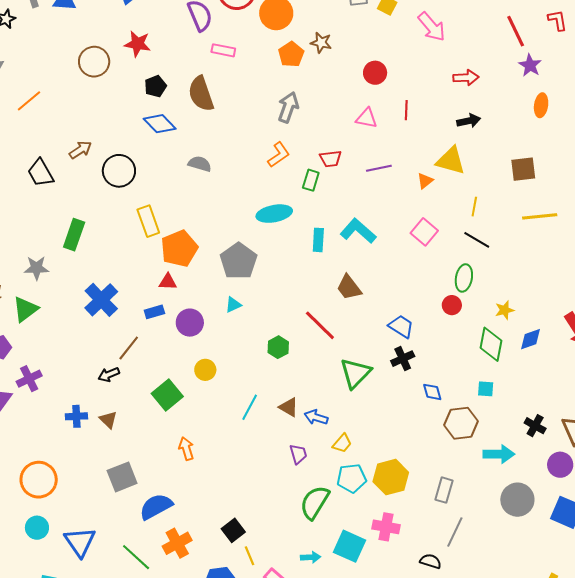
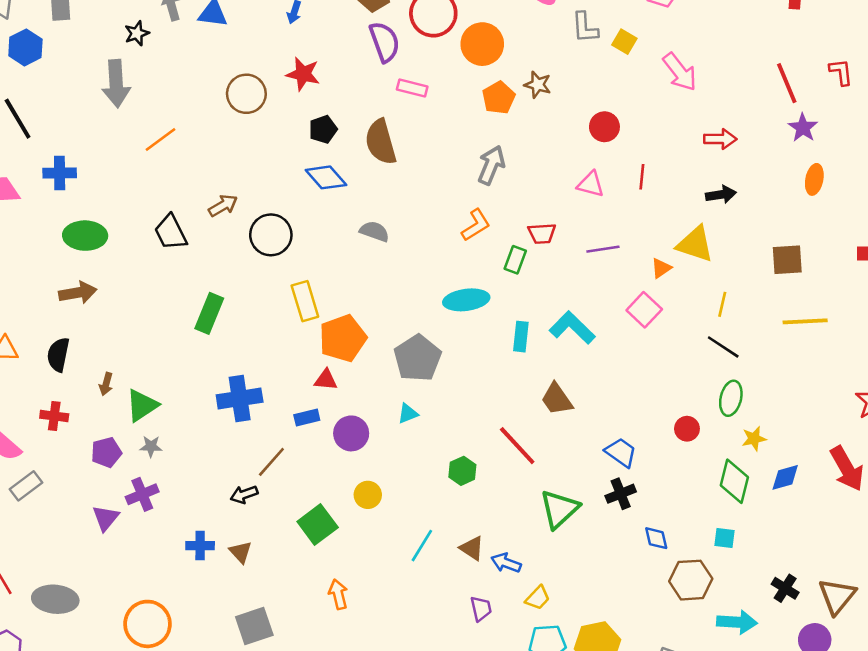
pink square: (424, 232) -> (644, 310), moved
gray star: (36, 268) -> (151, 446), moved, size x0.7
green ellipse: (464, 278) -> (731, 398), moved
blue cross: (101, 300) -> (240, 398), turned 32

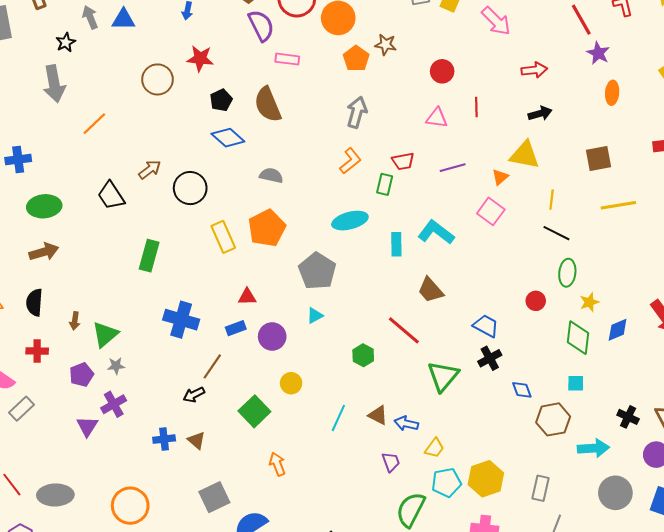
orange pentagon: (343, 338) -> (267, 228), moved
blue cross: (240, 398) -> (181, 320), turned 32

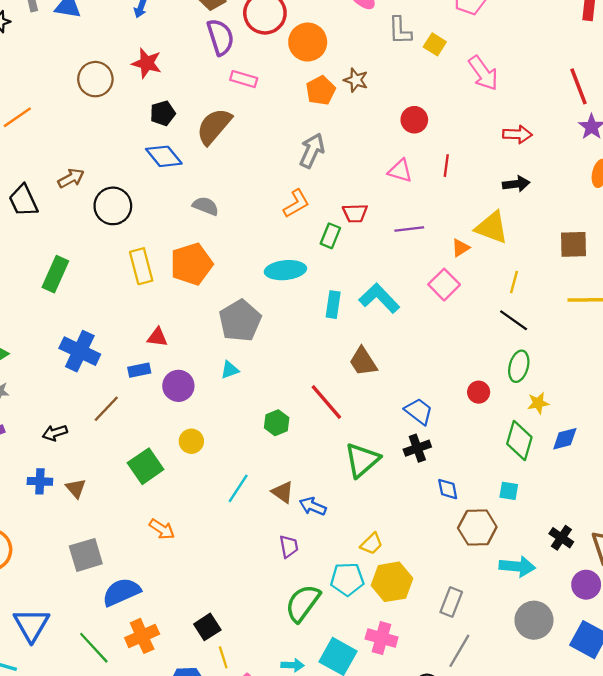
brown semicircle: (268, 105) -> (214, 126), turned 54
black arrow: (194, 395) -> (55, 433), moved
yellow trapezoid: (434, 448) -> (372, 544), moved
orange arrow: (277, 464) -> (162, 529), turned 135

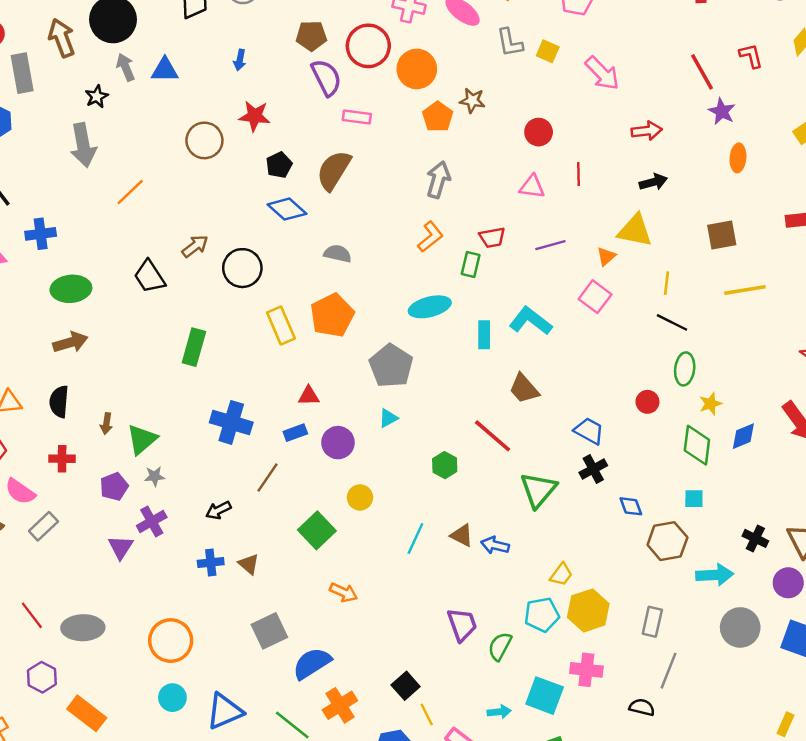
purple trapezoid: (289, 546) -> (462, 625), moved, size x1.4
green semicircle: (303, 603) -> (500, 646), size x0.7
blue triangle: (32, 625) -> (225, 711), turned 45

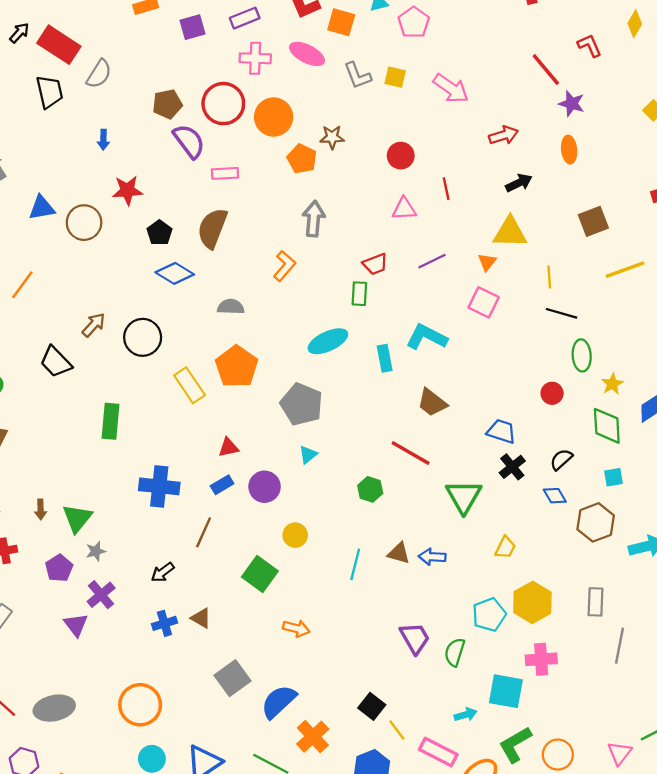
blue triangle: (165, 70) -> (42, 208), moved
orange ellipse: (738, 158) -> (569, 150), moved
orange L-shape: (430, 237) -> (284, 266), moved
yellow trapezoid: (561, 574) -> (505, 548), moved
black semicircle: (642, 707) -> (561, 459), moved, turned -45

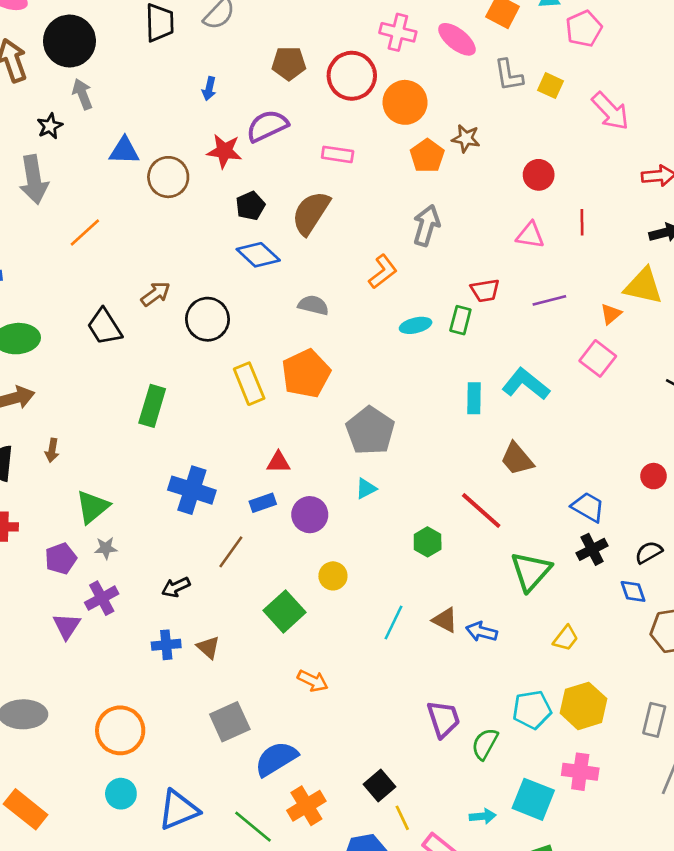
purple semicircle: (189, 141) -> (267, 126), moved, turned -90
cyan ellipse: (328, 341) -> (416, 325), moved, size x0.7
brown arrow: (41, 509) -> (52, 450), moved

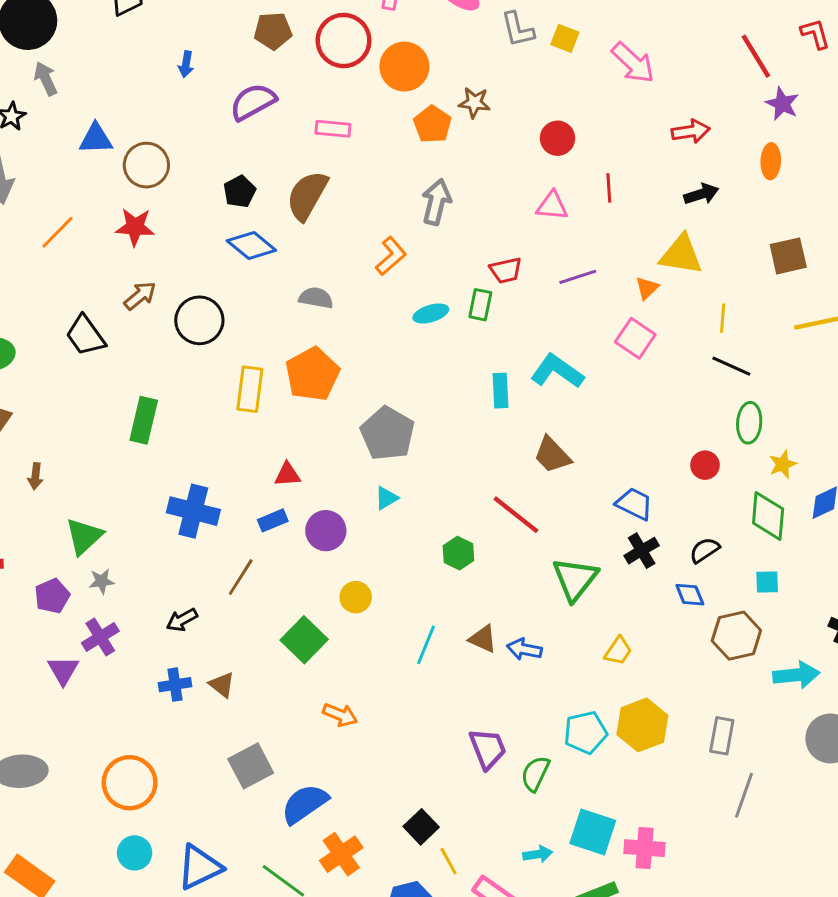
red star: (224, 151) -> (135, 227), moved
yellow rectangle: (249, 384) -> (250, 389), turned 33
pink cross: (580, 772) -> (645, 848), moved

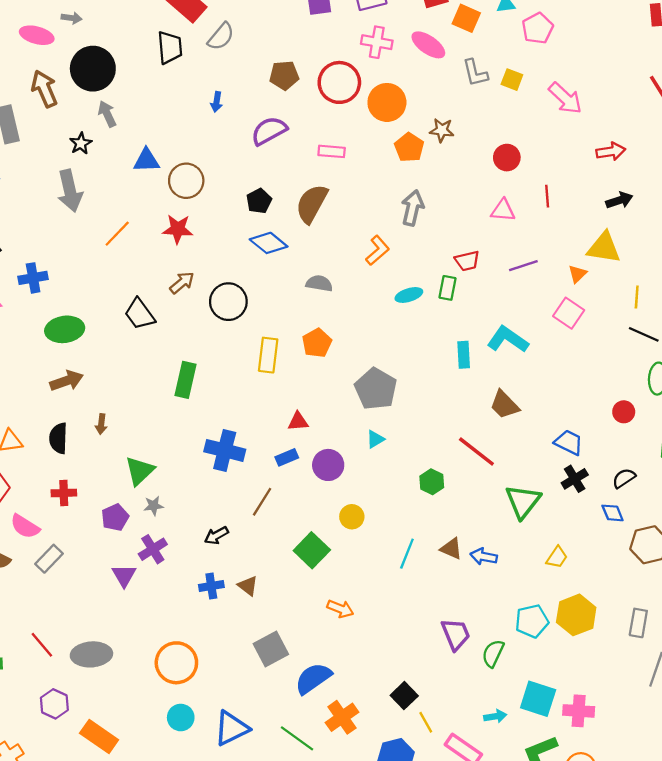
orange pentagon: (312, 374) -> (317, 343), size x0.7

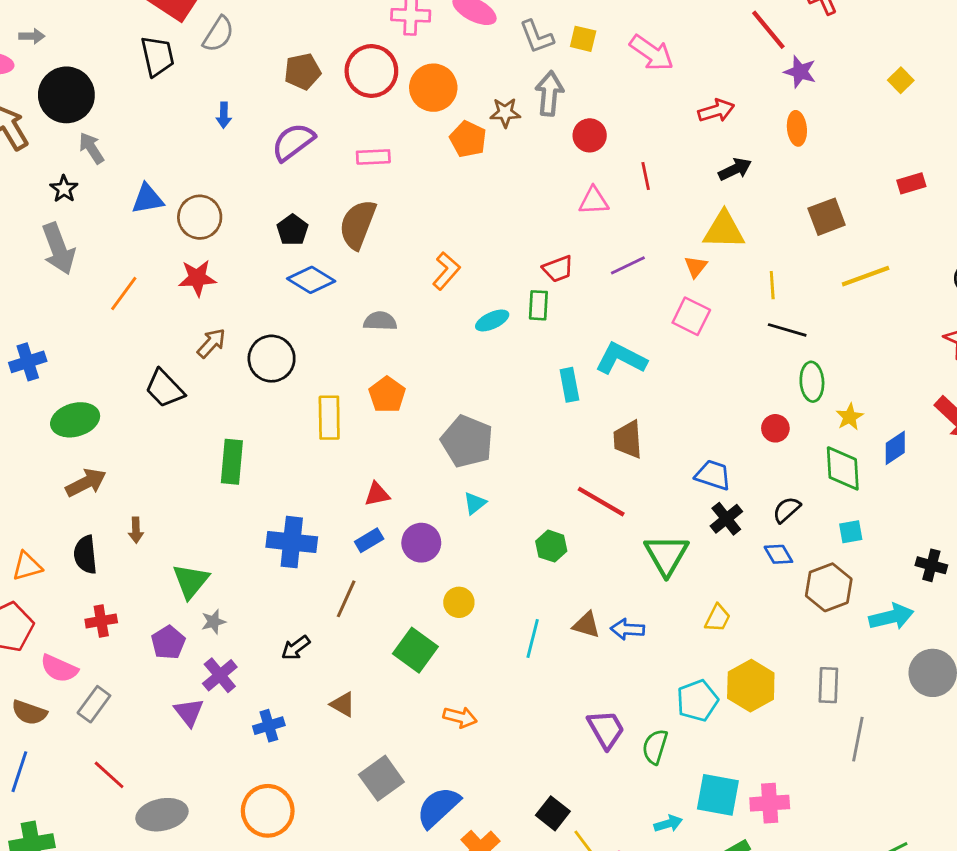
gray arrow: (413, 208) -> (549, 93), moved
brown trapezoid: (504, 405) -> (628, 439), turned 48
blue cross: (211, 586) -> (269, 726), moved
red line: (42, 645) -> (109, 775), moved

